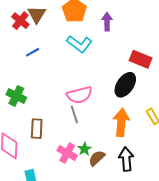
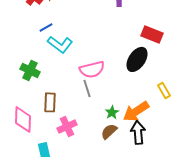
cyan L-shape: (79, 44) -> (60, 44), moved
orange arrow: (121, 122) -> (136, 111), moved, turned -128
green star: (85, 149) -> (112, 112), moved
pink cross: (67, 153) -> (67, 126), moved, turned 36

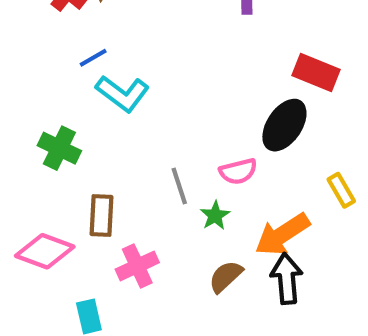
pink semicircle: (92, 69) -> (238, 171), moved, size x0.7
green star: (112, 112) -> (215, 216), moved
pink diamond: (23, 119) -> (45, 251), turned -72

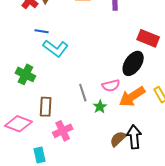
blue line: (93, 58) -> (42, 31), turned 40
orange arrow: (282, 234) -> (132, 97), moved
brown semicircle: (226, 276) -> (118, 139), moved

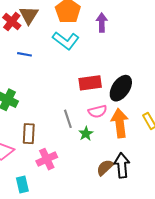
red rectangle: (148, 38) -> (90, 83), moved, turned -30
cyan L-shape: (56, 48) -> (66, 41), moved
orange arrow: (132, 97) -> (120, 123), turned 116

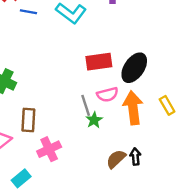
blue line: (25, 54) -> (28, 12), moved
gray line: (68, 119) -> (86, 105), moved
black arrow: (122, 165) -> (135, 156), size x0.6
cyan rectangle: (22, 184) -> (21, 178), turned 63

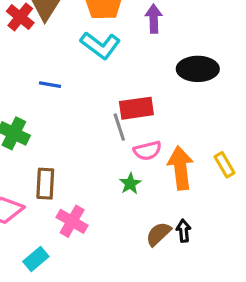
blue line: (28, 12) -> (50, 85), moved
black ellipse: (134, 68) -> (198, 69), moved, turned 56
gray line: (86, 105) -> (119, 127), moved
pink cross: (49, 149) -> (72, 221), turned -35

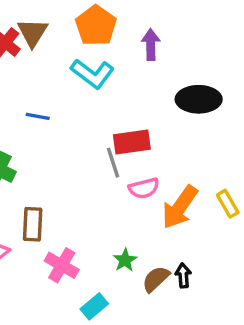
orange arrow: (180, 168) -> (180, 207), turned -138
green star: (130, 184) -> (125, 260), moved
cyan rectangle: (36, 259) -> (94, 306), moved

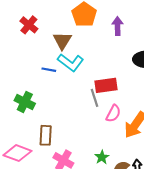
brown triangle: (33, 33) -> (62, 41), moved
cyan L-shape: (93, 74) -> (71, 62), moved
pink semicircle: (144, 188) -> (113, 113), turned -48

